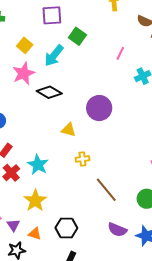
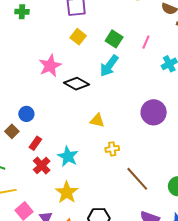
green square: (77, 36) -> (114, 39), moved
yellow square: (25, 45) -> (78, 37), moved
cyan arrow: (54, 56) -> (109, 66), moved
purple circle: (99, 108) -> (154, 112), moved

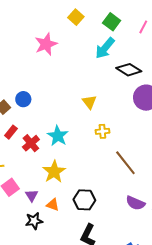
black diamond: (76, 84) -> (129, 70), moved
blue circle: (26, 114) -> (23, 99), moved
yellow triangle: (97, 120) -> (89, 102), turned 35
red rectangle: (35, 143) -> (11, 132), moved

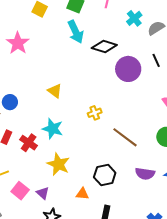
cyan arrow: (105, 48) -> (76, 32), turned -50
yellow triangle: (89, 102) -> (55, 91), moved
black hexagon: (84, 200) -> (105, 175), moved
orange triangle: (53, 205) -> (82, 194), moved

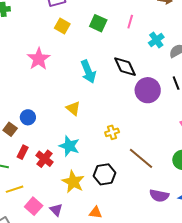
cyan arrow: (76, 32) -> (88, 72), moved
black diamond: (104, 46) -> (125, 67), turned 45
black hexagon: (105, 175) -> (105, 174), moved

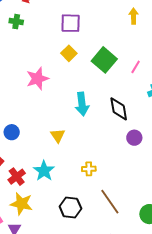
green square: (98, 23) -> (104, 60), size x1.4
purple circle: (148, 90) -> (134, 138), size x0.6
yellow star: (73, 182) -> (21, 204), moved, turned -30

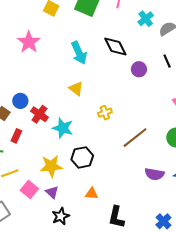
yellow triangle: (58, 136) -> (76, 89), moved
red cross: (17, 177) -> (39, 114), moved
brown line: (110, 202) -> (135, 138), turned -76
black hexagon: (70, 207) -> (82, 157), moved

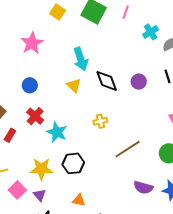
black diamond: (115, 46) -> (107, 81), moved
yellow triangle: (76, 89) -> (74, 85), moved
blue circle: (20, 101) -> (30, 85), moved

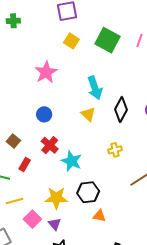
black diamond: (107, 81) -> (121, 110), turned 50
orange triangle: (79, 200) -> (99, 216), moved

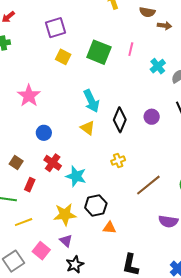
pink star: (46, 72) -> (29, 96), moved
pink square: (32, 219) -> (41, 251), moved

